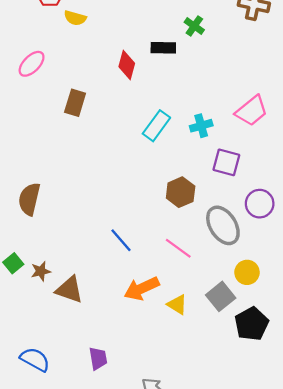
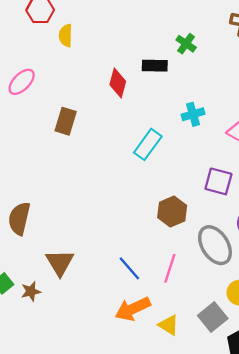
yellow semicircle: (75, 18) -> (66, 36), turned 75
cyan cross: (201, 126) -> (193, 114), moved
blue line: (121, 240) -> (129, 268), moved
pink line: (178, 248) -> (170, 268), turned 72
brown triangle: (69, 290) -> (60, 263), moved, turned 40

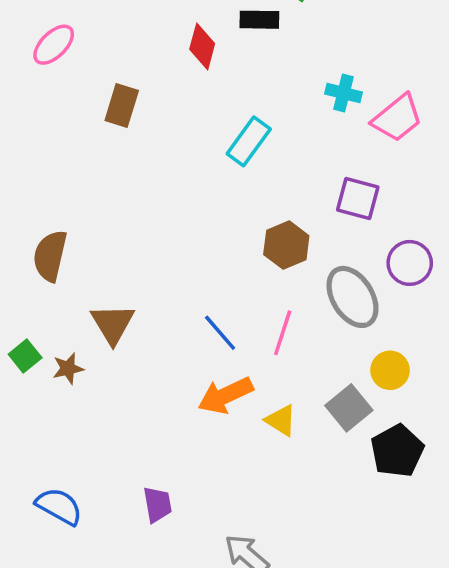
cyan cross: (193, 114) -> (344, 93), moved, turned 30

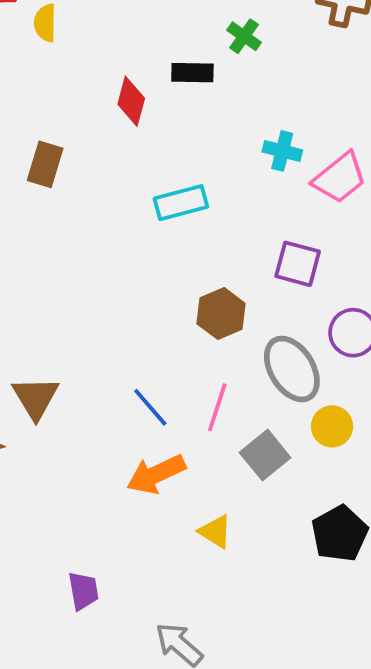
cyan rectangle: (249, 141) -> (181, 203), turned 39
yellow circle: (390, 370) -> (332, 426), moved
gray square: (349, 408) -> (265, 455), moved
yellow triangle: (281, 420) -> (215, 532), moved

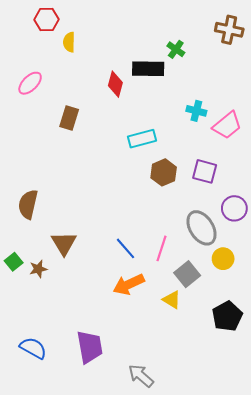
black rectangle: (192, 73) -> (148, 69), size x1.4
brown hexagon: (221, 314) -> (164, 172), moved
yellow triangle: (215, 532) -> (172, 300), moved
purple trapezoid: (83, 591) -> (90, 347), size x1.6

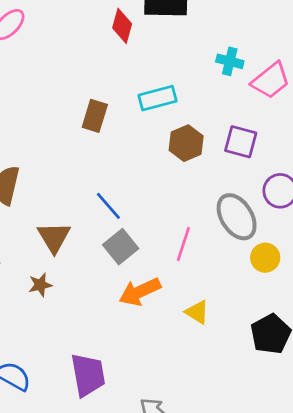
brown rectangle: (69, 118) -> (95, 116), moved
blue line: (126, 248) -> (108, 206), moved
brown star: (38, 269) -> (40, 285), moved
gray square: (187, 274) -> (121, 247), moved

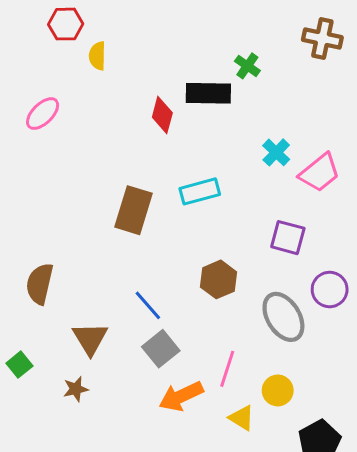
cyan cross: (230, 61) -> (276, 152), turned 30
brown rectangle: (95, 116) -> (133, 210), size x1.4
brown hexagon: (186, 143) -> (219, 279), moved
pink line: (183, 244) -> (227, 369), moved
yellow circle: (265, 258) -> (278, 390), moved

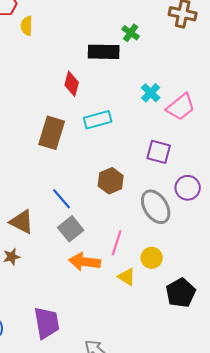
red diamond: (162, 115) -> (72, 84), moved
brown triangle: (90, 339) -> (22, 222), turned -32
orange arrow: (181, 396) -> (85, 262), turned 32

